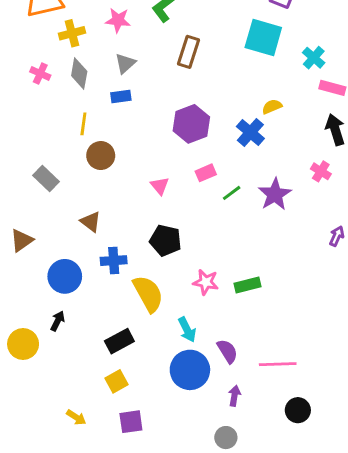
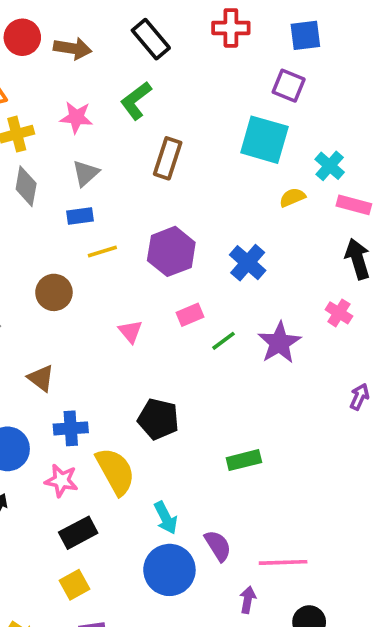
yellow semicircle: (272, 107) -> (292, 197), moved
yellow line: (83, 124) -> (102, 251), moved, turned 65
black pentagon: (165, 240) -> (158, 419), moved
pink star: (206, 282) -> (61, 481), moved
purple arrow: (235, 396) -> (248, 600), moved

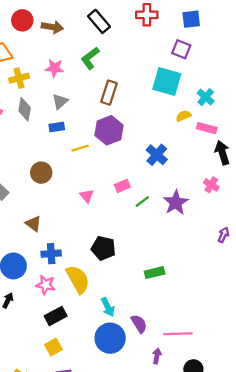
pink rectangle: (354, 205) -> (207, 128), moved
yellow line: (102, 251) -> (80, 148), moved
purple hexagon: (171, 251) -> (109, 130), moved

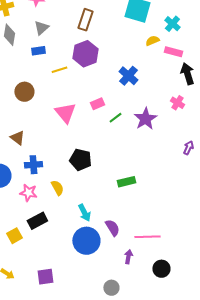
pink triangle: (87, 196) -> (65, 113), size x1.6
yellow semicircle: (78, 279) -> (57, 188), size x0.6
yellow square: (53, 347) -> (14, 236), moved

